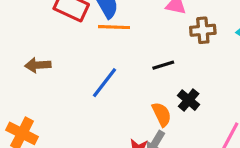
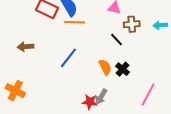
black line: (163, 65) -> (116, 40), moved, turned 64
orange semicircle: (162, 114) -> (105, 67), moved

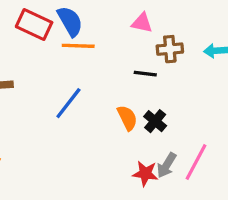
black line: (116, 40) -> (145, 74), turned -40
gray arrow: (101, 97) -> (167, 165), moved
red star: (90, 102) -> (145, 173), moved

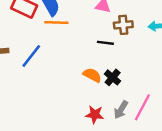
blue line: (68, 103) -> (31, 56), moved
orange semicircle: (127, 118) -> (92, 75), turned -36
red star: (145, 173) -> (95, 114), moved

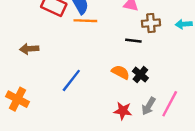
blue line: (31, 56) -> (71, 80), moved

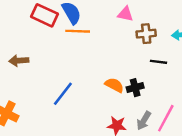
black line: (133, 41) -> (158, 62), moved
black cross: (140, 75) -> (135, 88), turned 35

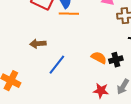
brown arrow: (19, 61) -> (38, 44), moved

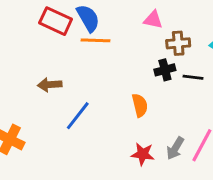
orange semicircle: (99, 58) -> (140, 105), turned 49
black cross: (116, 60) -> (165, 70), moved

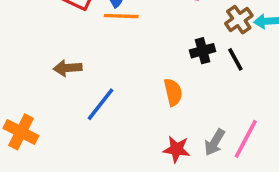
brown cross: (178, 43) -> (239, 20), moved, turned -30
black line: (193, 77) -> (235, 59), turned 54

